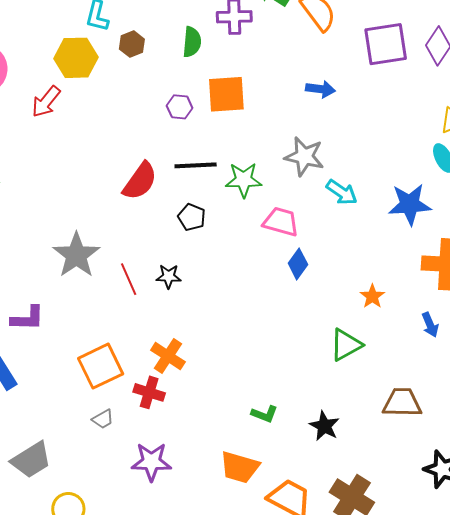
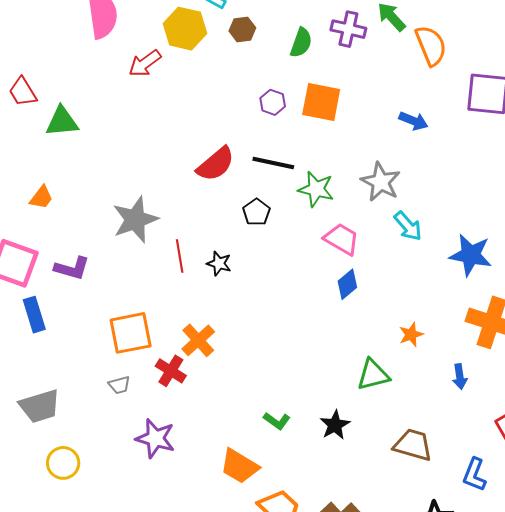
black star: (324, 426) -> (335, 425), moved

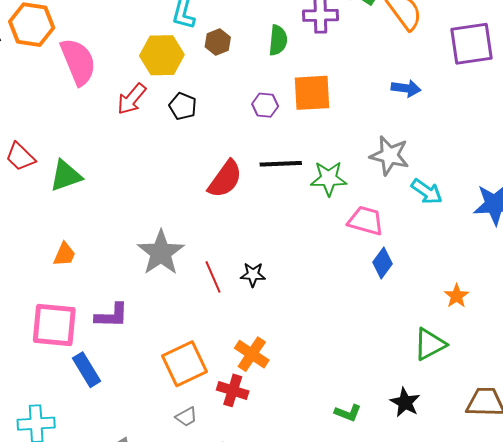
black pentagon: (256, 212) -> (183, 106), moved

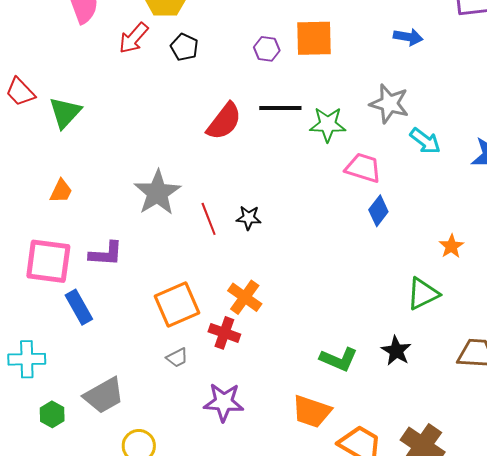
green triangle: (66, 176) -> (65, 113), turned -30
green L-shape: (348, 413) -> (339, 359), size x1.4

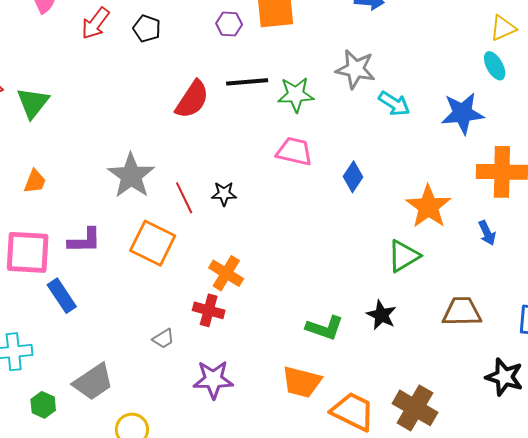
pink trapezoid: (363, 168) -> (294, 151), moved
orange star: (451, 246) -> (428, 207), size x1.8
orange square: (177, 304) -> (153, 243), moved, turned -36

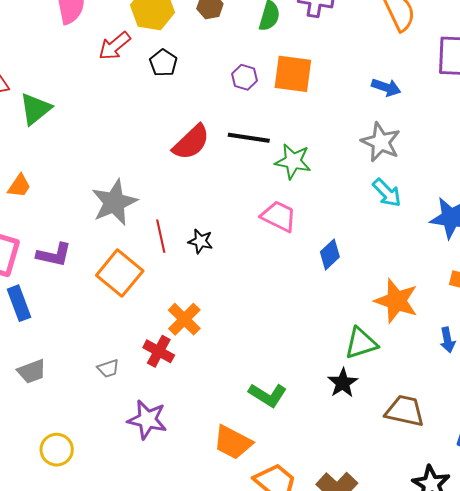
gray star: (355, 69) -> (381, 142), moved
orange star: (428, 207) -> (396, 301), turned -30
black star: (381, 315) -> (343, 383), moved
gray trapezoid: (93, 382) -> (32, 371), moved, size x0.7

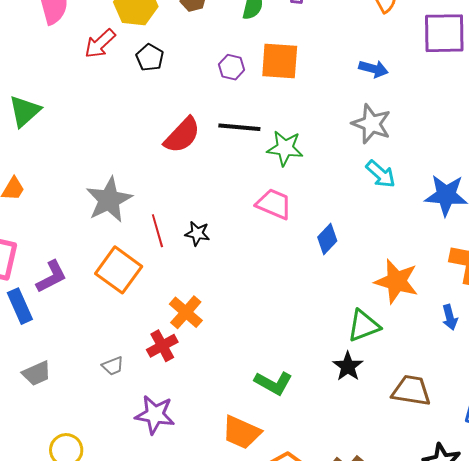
purple L-shape: (54, 255) -> (51, 277), moved, turned -36
red cross: (159, 351) -> (162, 346), turned 36

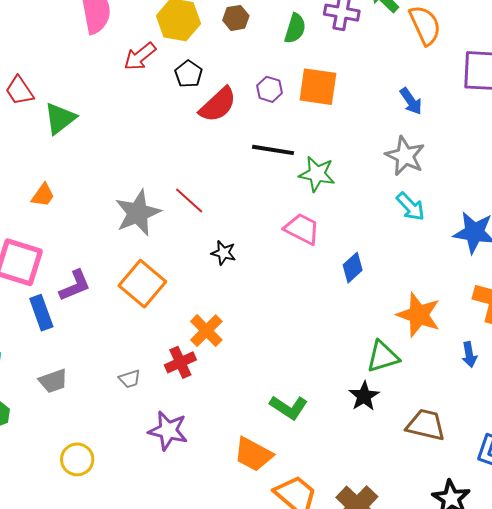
blue arrow: (374, 69) -> (411, 101), turned 36
red semicircle: (182, 135) -> (218, 105), moved
red line: (157, 231) -> (189, 200), moved, turned -36

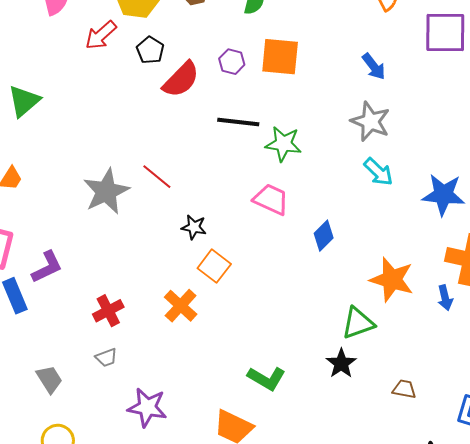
orange square: (142, 284) -> (214, 266), moved, size x0.7
blue arrow: (469, 355) -> (445, 298), moved
red cross: (180, 362) -> (108, 311), moved
gray trapezoid: (53, 381) -> (49, 379), moved, turned -100
brown trapezoid: (426, 425) -> (404, 389), size x0.6

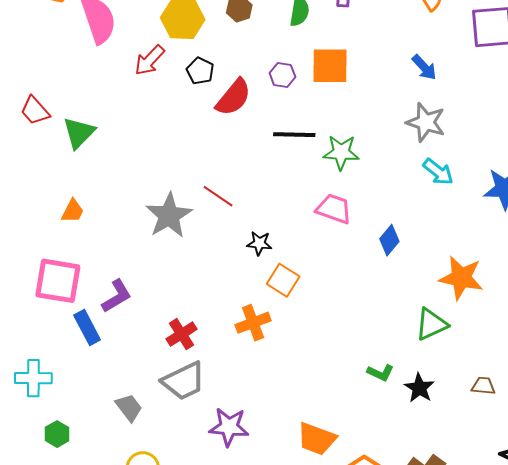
orange cross: (181, 306) -> (253, 323), turned 32
gray trapezoid: (106, 358) -> (184, 381), size x2.0
black star: (341, 363) -> (419, 388), moved
green L-shape: (267, 378) -> (381, 373), moved, size x0.7

